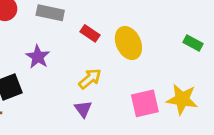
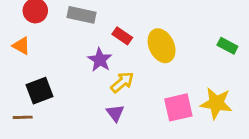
purple star: (38, 57) -> (100, 60), moved

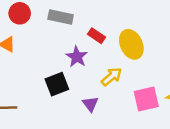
yellow arrow: (122, 82) -> (111, 77), moved
black square: (39, 91) -> (57, 84), moved

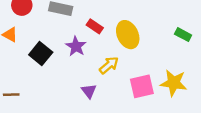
black square: (57, 84) -> (41, 53), moved, turned -30

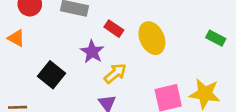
black square: (41, 53) -> (51, 75), moved
yellow arrow: (109, 65) -> (115, 73), moved

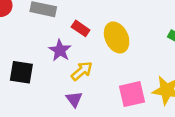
black square: (51, 75) -> (21, 72), turned -30

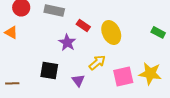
yellow arrow: (82, 71) -> (97, 62), moved
black square: (21, 72) -> (49, 70), moved

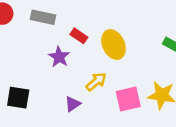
black square: (49, 70) -> (18, 98), moved
purple triangle: (78, 80) -> (73, 104), turned 32

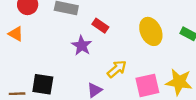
yellow ellipse: (113, 45) -> (151, 31), moved

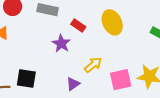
yellow ellipse: (151, 31) -> (112, 22), moved

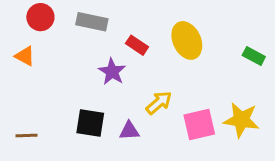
black square: (26, 79) -> (90, 123), moved
purple triangle: (73, 84) -> (129, 131), turned 32

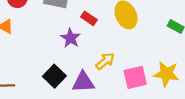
black square: (90, 123) -> (54, 76), turned 35
purple triangle: (129, 131) -> (83, 82), size x1.5

